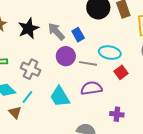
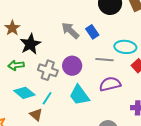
black star: (28, 28) -> (30, 44), moved
purple circle: (66, 56) -> (72, 66), moved

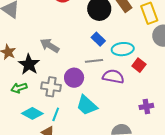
gray arrow: (70, 31) -> (50, 46), moved
blue rectangle: (92, 32) -> (98, 39), moved
gray line: (105, 60) -> (94, 61), moved
purple semicircle: (110, 84) -> (113, 77), moved, turned 35

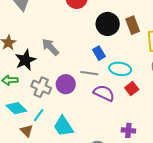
cyan trapezoid: (87, 105) -> (63, 126), moved

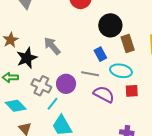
brown rectangle: (133, 25) -> (128, 44), moved
red square: (132, 89) -> (132, 91), turned 32
cyan line: (39, 115) -> (52, 104), moved

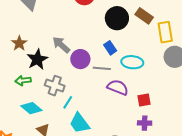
brown rectangle: (128, 44) -> (144, 16), moved, turned -30
purple circle: (66, 84) -> (80, 59), moved
red square: (132, 91) -> (144, 100), moved

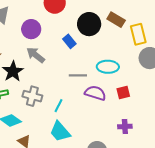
blue rectangle: (110, 48) -> (69, 41), moved
purple circle: (80, 59) -> (31, 29), moved
red square: (144, 100) -> (123, 92), moved
cyan line: (68, 102) -> (59, 106), moved

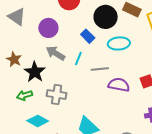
cyan ellipse: (108, 67) -> (119, 43), moved
cyan line: (59, 106) -> (78, 59), moved

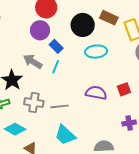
purple circle: (48, 28) -> (40, 30), moved
blue rectangle: (88, 36) -> (56, 46), moved
gray line: (100, 69) -> (60, 106), moved

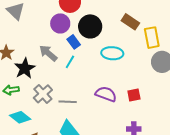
black circle: (83, 25) -> (90, 26), moved
gray cross: (34, 103) -> (43, 94), turned 30

